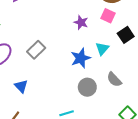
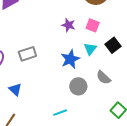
pink square: (108, 16) -> (93, 25), moved
black square: (126, 35) -> (113, 45), moved
gray rectangle: (36, 50) -> (27, 54), turned 30

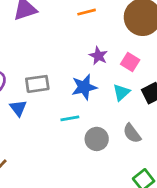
blue star: (70, 59) -> (84, 87), moved
blue triangle: (15, 89) -> (18, 108), moved
cyan line: (60, 113) -> (70, 118), moved

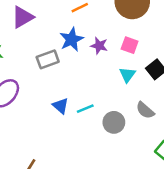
gray rectangle: (37, 84) -> (48, 59), moved
blue star: (84, 87) -> (72, 39), moved
blue triangle: (18, 108) -> (61, 106), moved

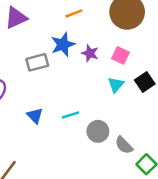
blue triangle: (61, 106) -> (35, 116), moved
gray semicircle: (145, 110) -> (124, 145), moved

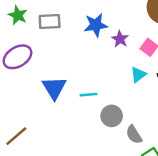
gray rectangle: (37, 62) -> (50, 22), moved
blue triangle: (35, 116) -> (54, 88), size x1.5

